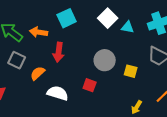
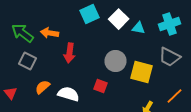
cyan square: (67, 18) -> (90, 14), moved
yellow square: (131, 71) -> (142, 72), size x1.6
orange semicircle: (38, 73) -> (42, 87), moved

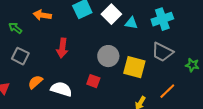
green arrow: (22, 33) -> (15, 28), size x0.6
orange arrow: (50, 33) -> (42, 15), moved

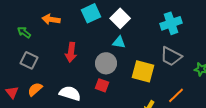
cyan triangle: (131, 23) -> (119, 42), moved
gray circle: (108, 56) -> (106, 63), moved
orange semicircle: (35, 82) -> (35, 89), moved

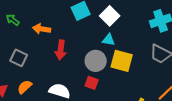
orange arrow: (51, 19) -> (42, 29), moved
green arrow: (24, 32) -> (13, 20), moved
yellow square: (143, 71) -> (122, 61), moved

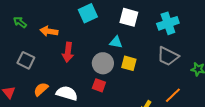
white square: (110, 16) -> (129, 17), moved, turned -30
yellow square: (122, 61) -> (129, 63), size x0.7
orange semicircle: (25, 87) -> (41, 89), moved

